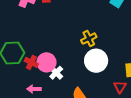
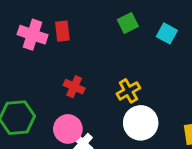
red cross: (31, 62) -> (74, 87), moved

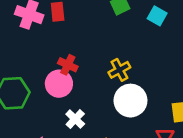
pink circle: (68, 129) -> (59, 84), moved

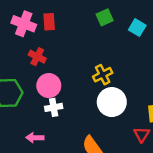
red cross: (68, 65) -> (37, 57), moved
white cross: (75, 119) -> (54, 107), moved, turned 35

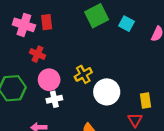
green square: (105, 17) -> (97, 16), size x1.5
yellow cross: (103, 75) -> (83, 74), moved

